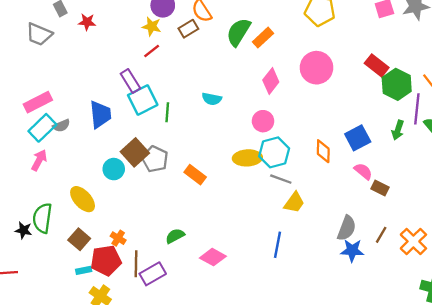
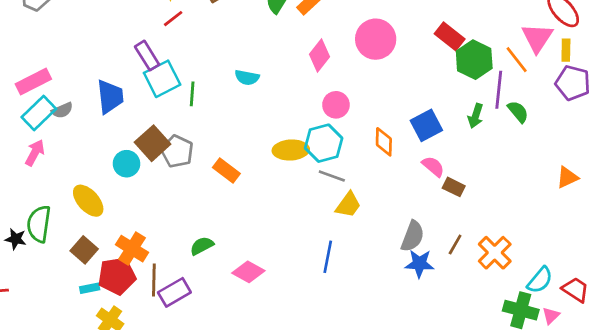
pink circle: (263, 121) -> (336, 105), moved
orange cross: (118, 238) -> (132, 249), size x1.6

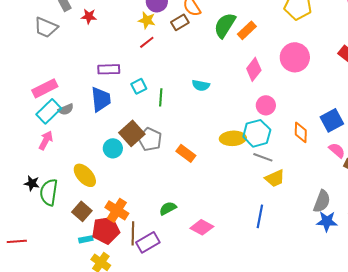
purple rectangle: (147, 56) -> (109, 69), moved, turned -60
cyan square: (162, 79) -> (139, 86), size x0.6
yellow trapezoid: (348, 205) -> (275, 178), turned 30
black star: (16, 239) -> (32, 183), moved

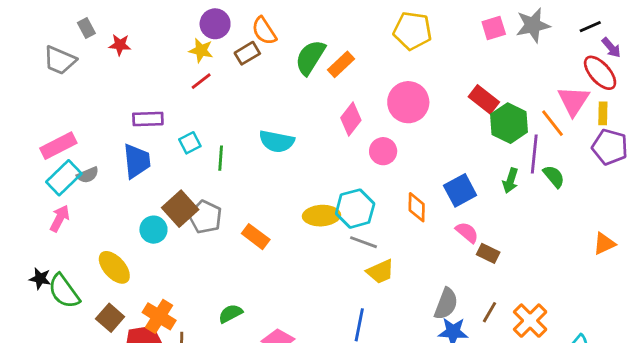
cyan semicircle: (201, 85) -> (277, 141), size x1.4
pink circle: (266, 105) -> (383, 151), moved
green semicircle: (49, 192) -> (64, 291), turned -44

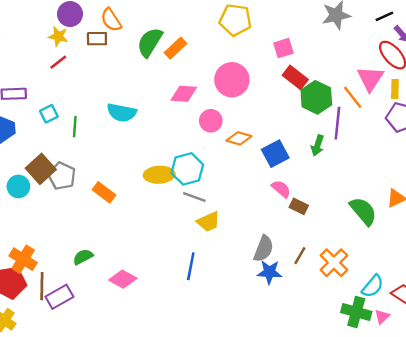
pink square: (494, 28) -> (283, 48), moved
brown rectangle: (247, 53) -> (97, 39), turned 30
pink diamond: (351, 119) -> (184, 94), turned 56
green semicircle: (554, 176) -> (363, 211), moved, size x1.5
orange diamond: (417, 207) -> (239, 138), moved, turned -75

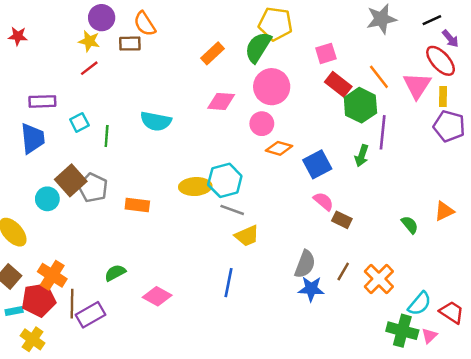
green semicircle: (150, 42) -> (258, 47), moved
orange line: (353, 97) -> (379, 77), moved
pink circle: (211, 121) -> (262, 124), moved
orange rectangle: (104, 192) -> (137, 205), turned -30
green semicircle: (363, 211) -> (410, 225), size x0.6

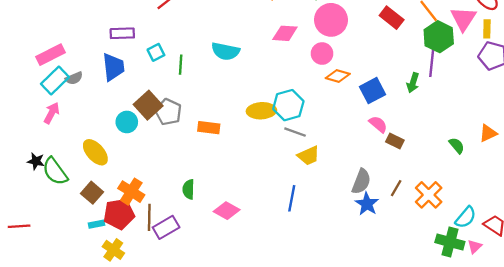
green hexagon: (360, 105) -> (439, 37), moved
green semicircle: (115, 273) -> (188, 189), turned -60
blue star: (311, 289) -> (367, 204), turned 30

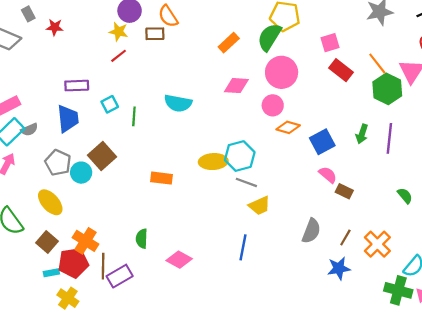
purple line: (432, 61) -> (389, 138), moved
gray pentagon: (168, 112) -> (58, 163), moved
blue star: (367, 204) -> (339, 268), moved, turned 30

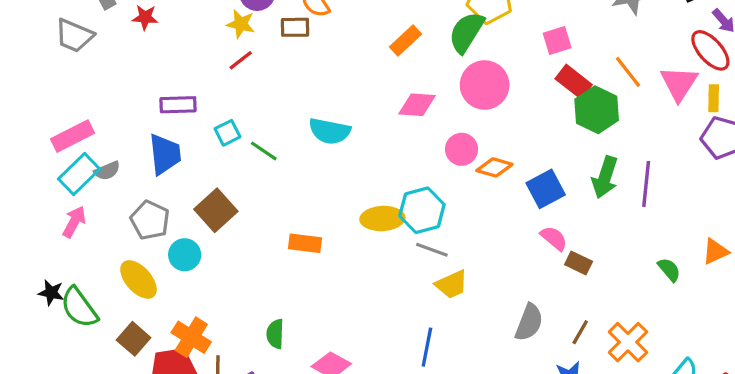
green hexagon: (387, 89) -> (597, 110), moved
pink circle: (273, 105) -> (462, 149), moved
green line: (134, 116) -> (264, 151), turned -60
green arrow: (362, 134) -> (605, 177), size x1.4
cyan circle: (81, 173) -> (185, 255), moved

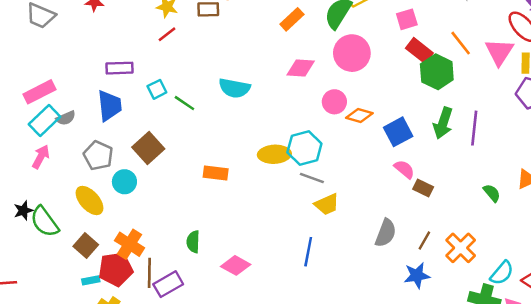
black star: (51, 293) -> (23, 210), turned -30

